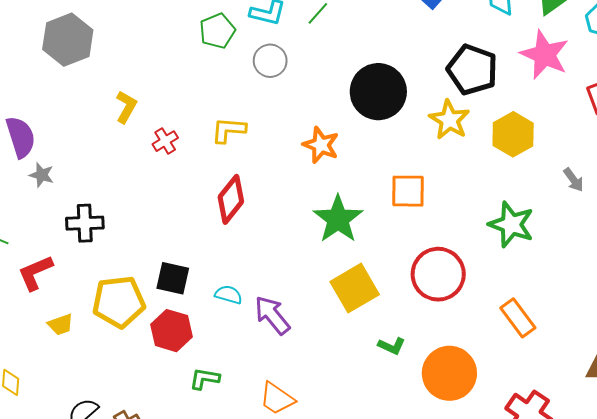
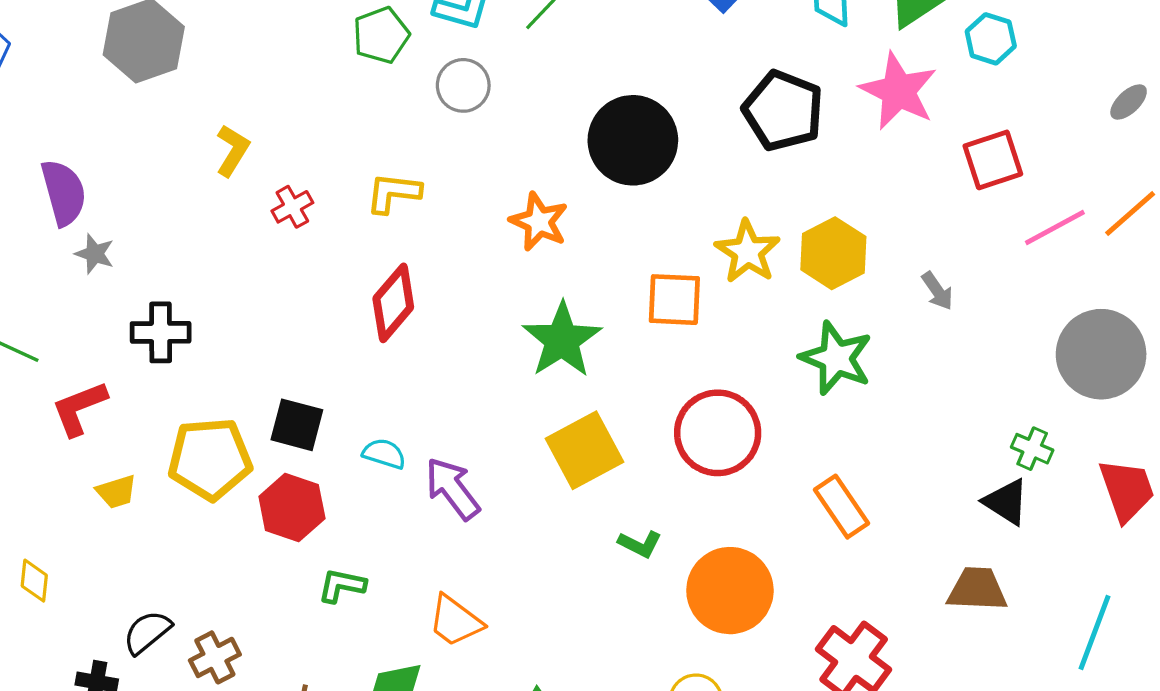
yellow star: (449, 120) -> (748, 252), moved
yellow hexagon: (513, 134) -> (833, 253), moved

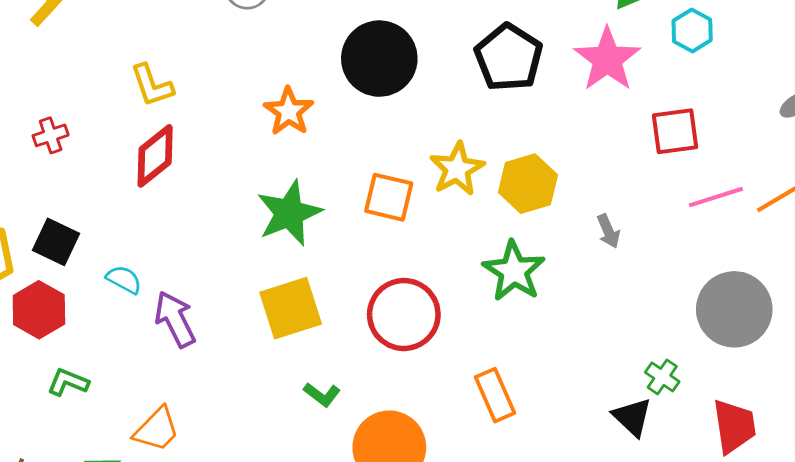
yellow L-shape: (393, 193) -> (152, 85), moved, turned -126
red cross: (292, 207) -> (51, 135), moved
orange trapezoid: (455, 621) -> (157, 429), turned -93

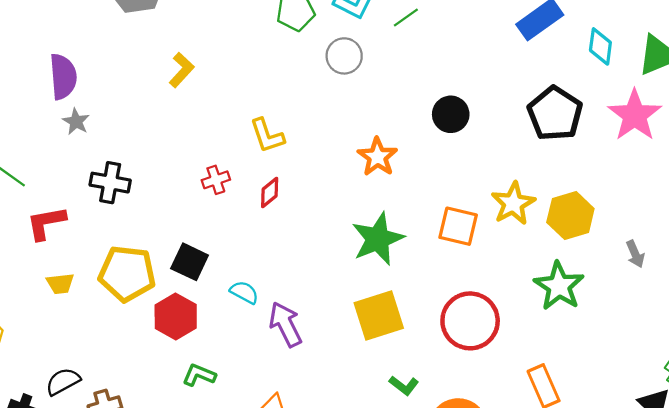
black circle: (379, 59) -> (451, 114), size x0.6
red cross: (51, 135) -> (216, 180), moved
red diamond: (155, 156) -> (270, 192), size x0.6

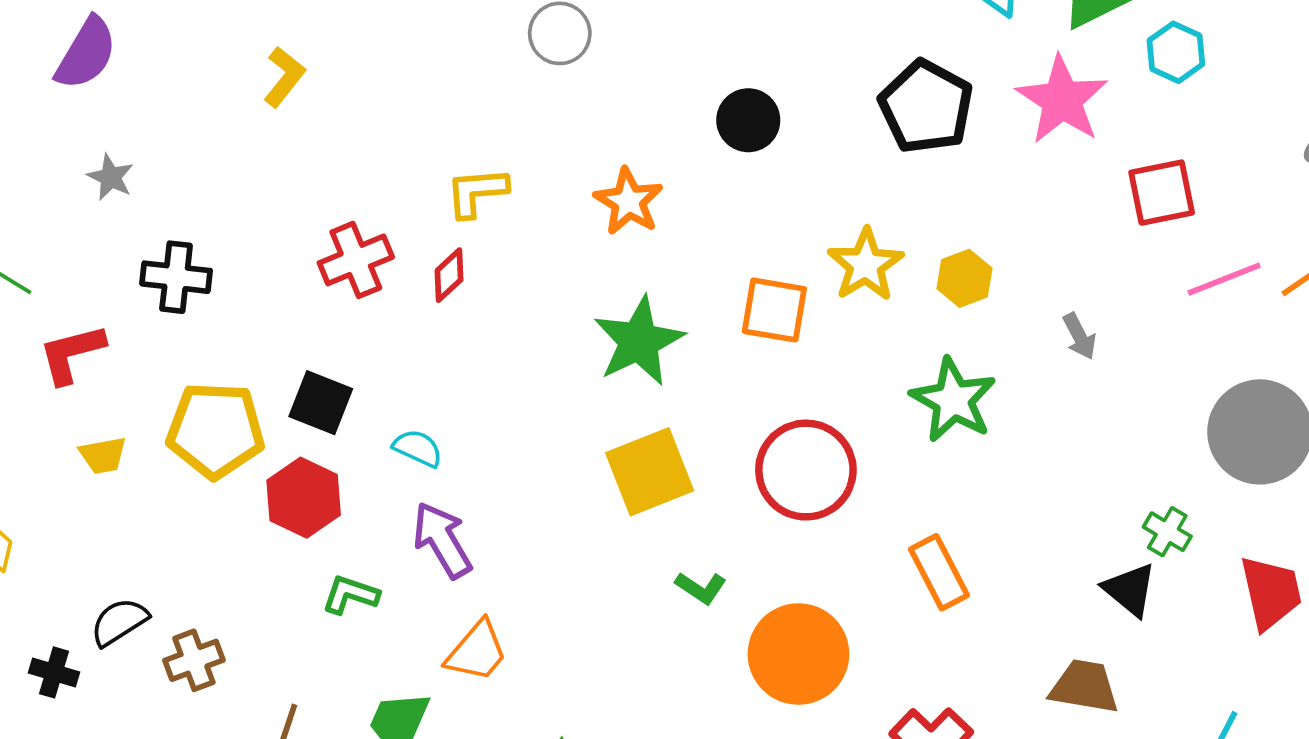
purple semicircle: (63, 77) -> (86, 53), moved, turned 39
yellow L-shape: (267, 136) -> (477, 192), moved, turned 108
red cross: (216, 180) -> (356, 260), size x1.5
yellow hexagon: (570, 215) -> (964, 278), size x0.7
purple arrow: (286, 324) -> (442, 540), moved

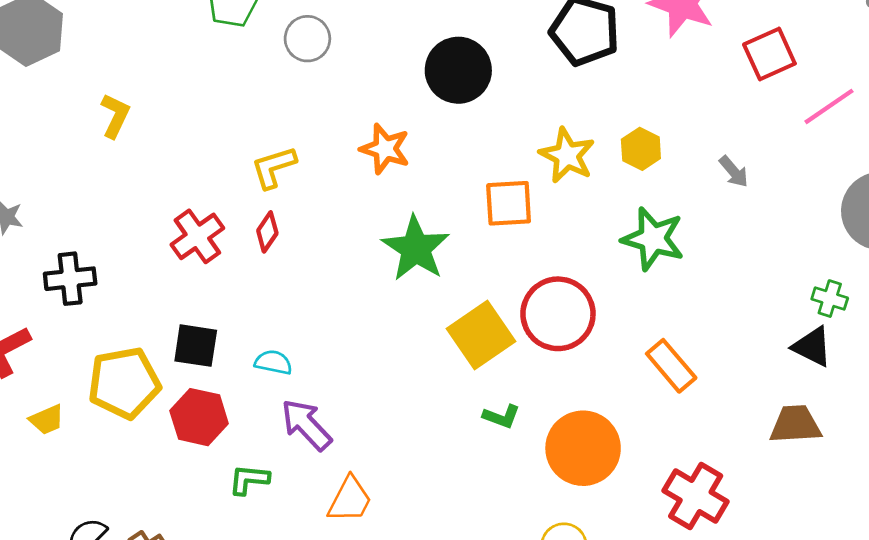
black circle: (748, 120) -> (458, 70), size x1.4
yellow square: (650, 472) -> (481, 335), moved

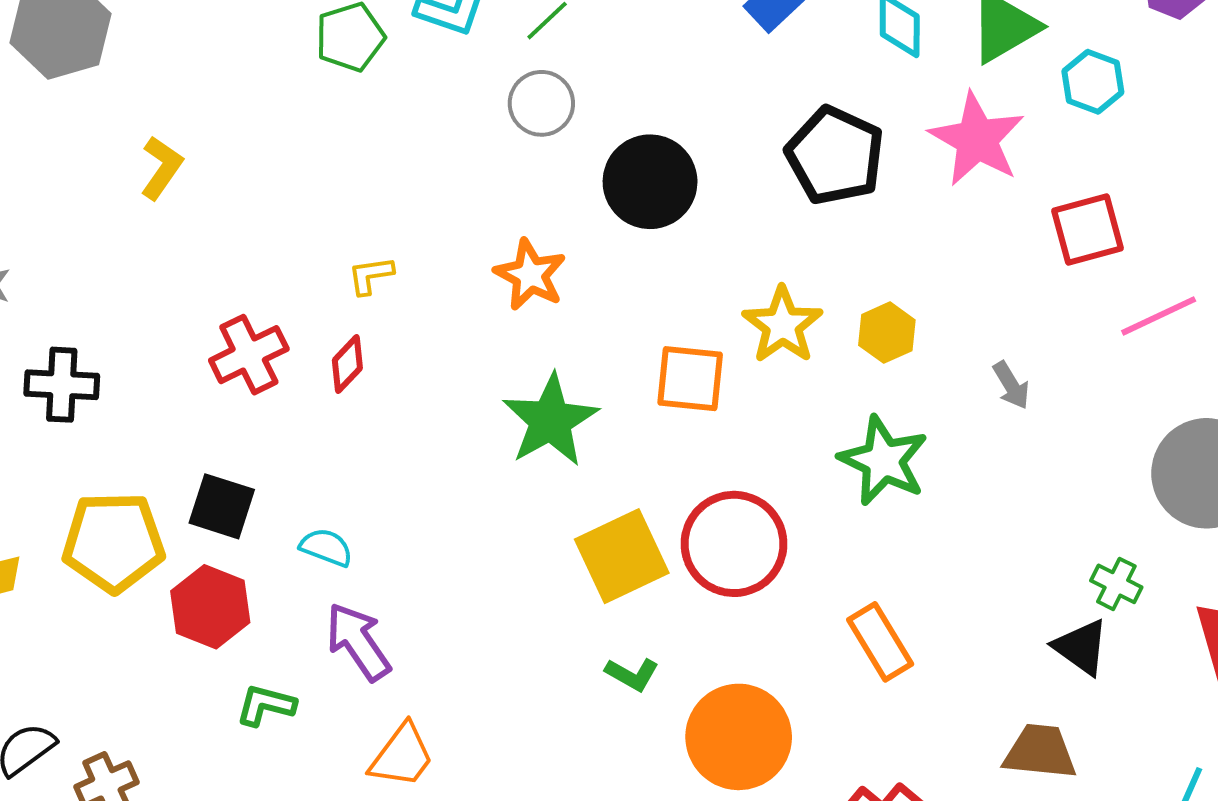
gray circle: (307, 39) -> (541, 103), moved
yellow L-shape: (274, 167) -> (371, 275), size x0.7

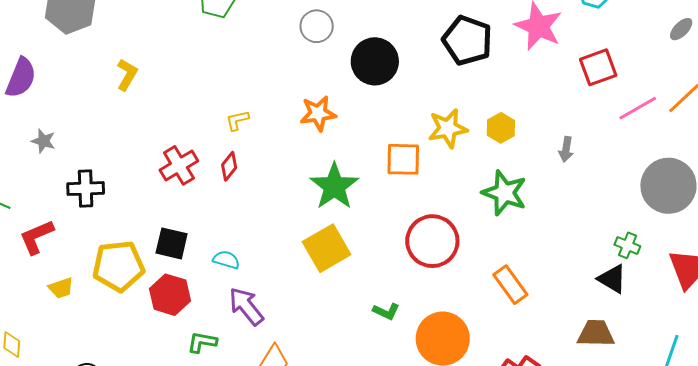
orange star: (530, 275) -> (318, 113), turned -30
yellow star: (782, 325) -> (448, 128), turned 30
gray arrow: (1011, 385) -> (566, 149), turned 45
yellow square: (622, 556) -> (327, 248), moved

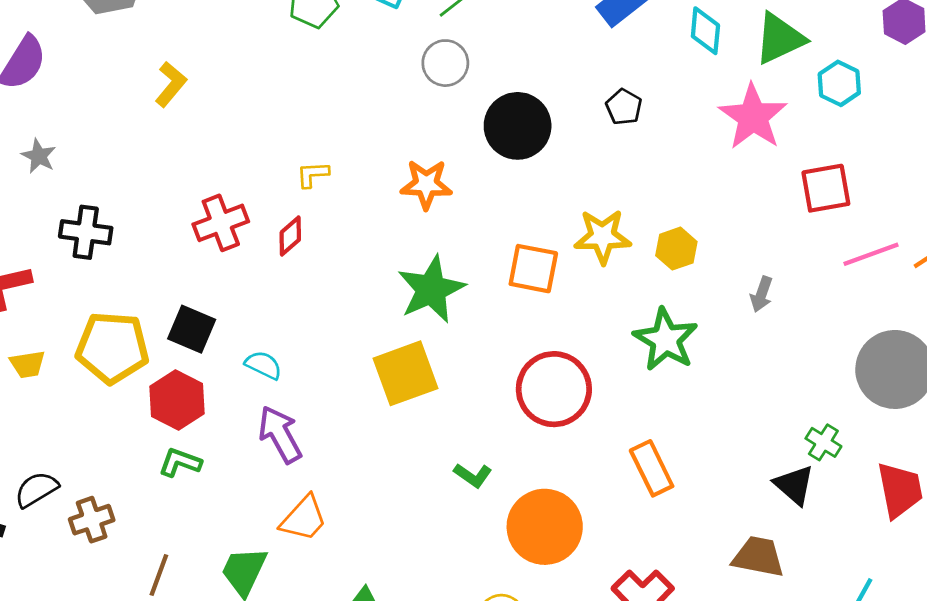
black pentagon: (467, 40) -> (624, 107), moved, size x0.5
green L-shape: (202, 342) -> (180, 462), moved

